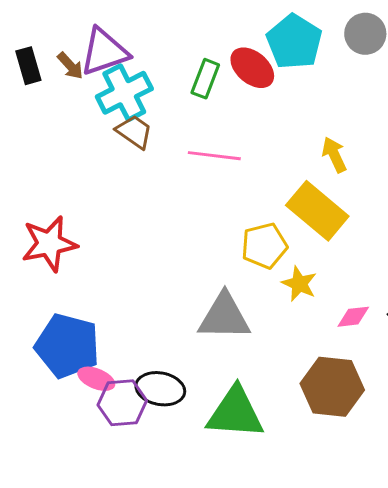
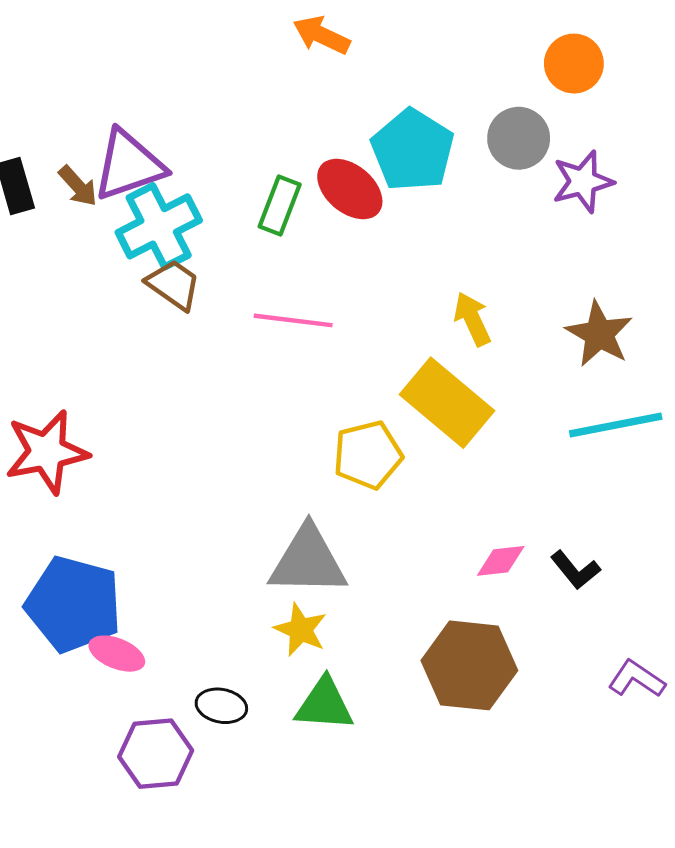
yellow star: (299, 284) -> (301, 630), moved
black ellipse: (160, 389) -> (221, 706), moved, size x0.7
purple hexagon: (122, 403) -> (156, 754), moved
green triangle: (235, 413) -> (324, 704), size x0.7

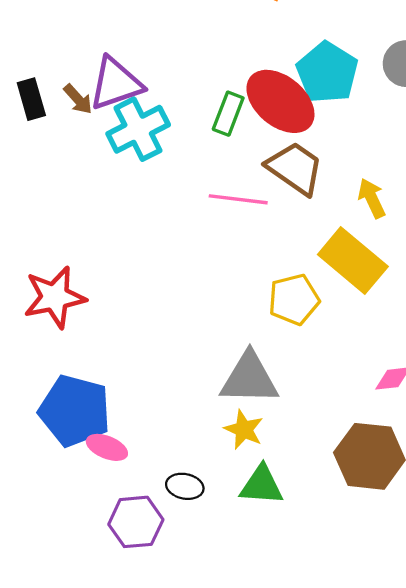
red ellipse: (350, 189) -> (280, 101), size x1.4
brown trapezoid: (174, 285) -> (295, 168), moved, size x1.4

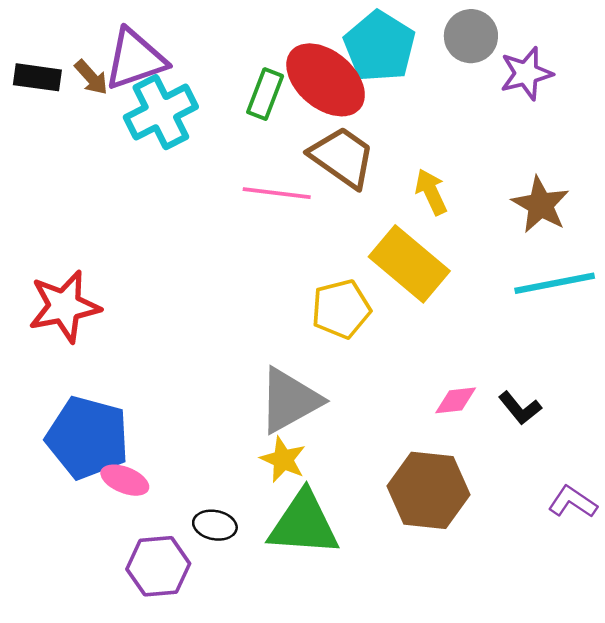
black rectangle: (31, 99) -> (37, 77), turned -66
gray triangle: (249, 378) -> (290, 400), turned -30
green triangle: (262, 485) -> (304, 524), size x1.4

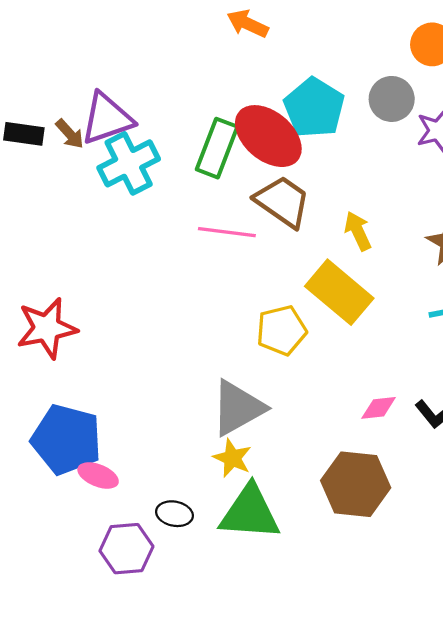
green rectangle: (265, 94) -> (217, 148), size x1.4

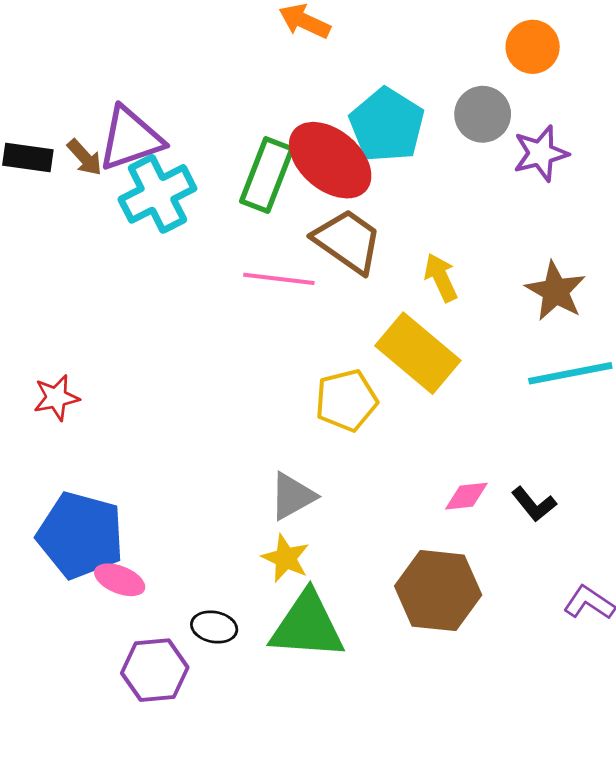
red star: (47, 328) -> (56, 398), size x0.6
gray triangle: (238, 408) -> (292, 496), size x0.7

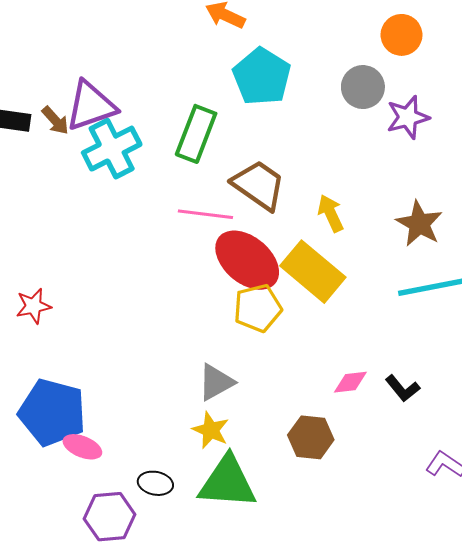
cyan pentagon: (387, 125) -> (262, 77), moved
red ellipse: (330, 160) -> (247, 260), moved
brown hexagon: (438, 591) -> (311, 437), moved, size x0.7

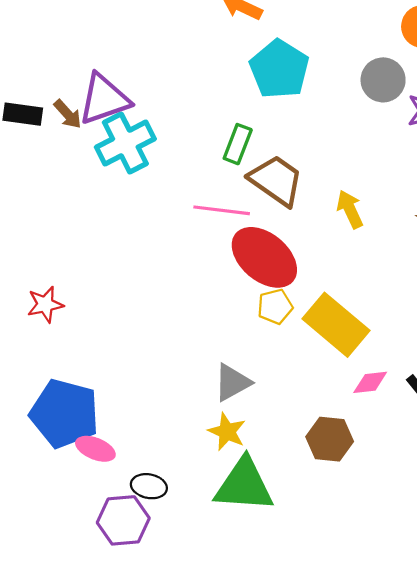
green rectangle: (196, 134) -> (238, 144), moved, size x0.7
yellow rectangle: (313, 272) -> (336, 325), moved
yellow pentagon: (258, 308) -> (275, 307), size x0.7
black ellipse: (155, 483) -> (149, 486), moved

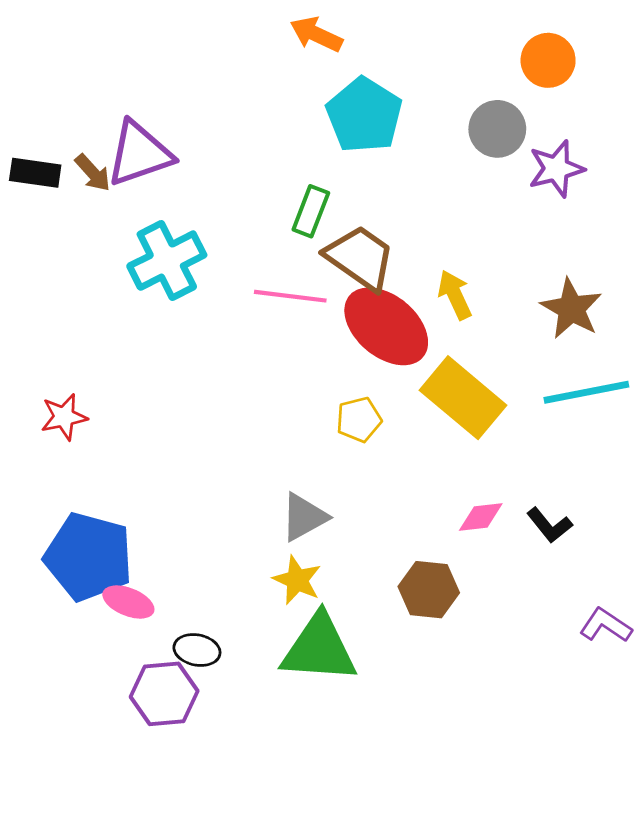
cyan cross: (125, 143) -> (167, 261), moved
red ellipse: (264, 257) -> (386, 326), moved
yellow rectangle: (336, 325) -> (463, 398), moved

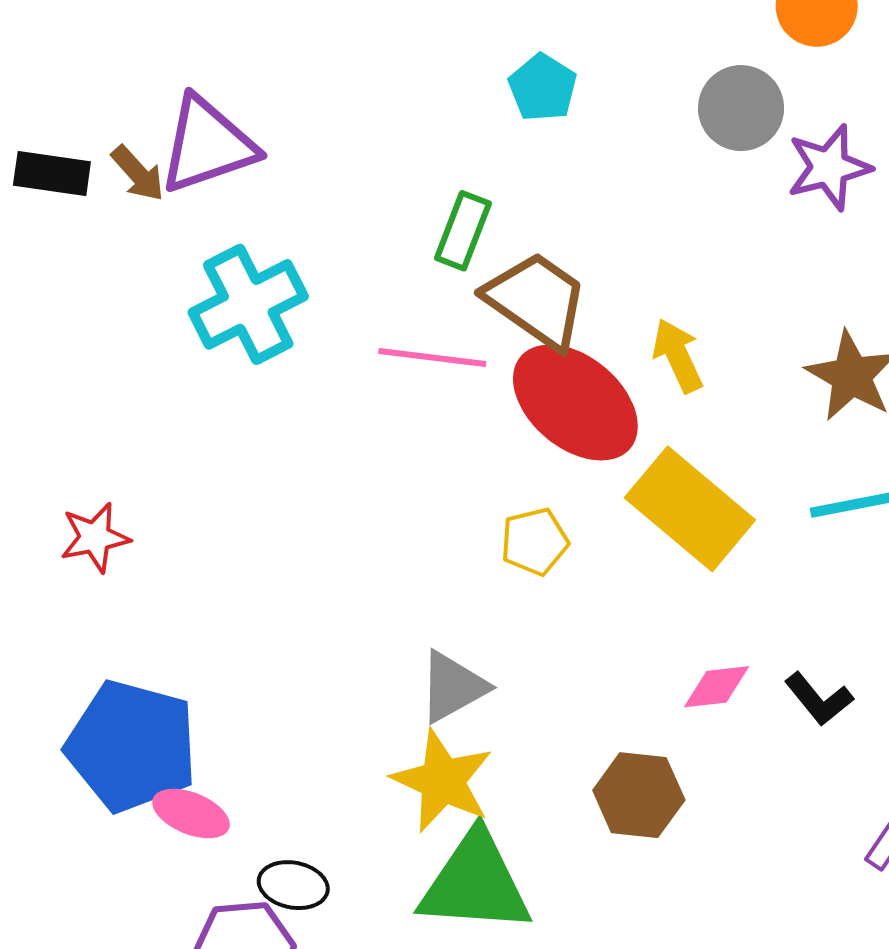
cyan pentagon: (364, 115) -> (543, 88), size x0.6
yellow star: (297, 580) -> (442, 781), size x1.4

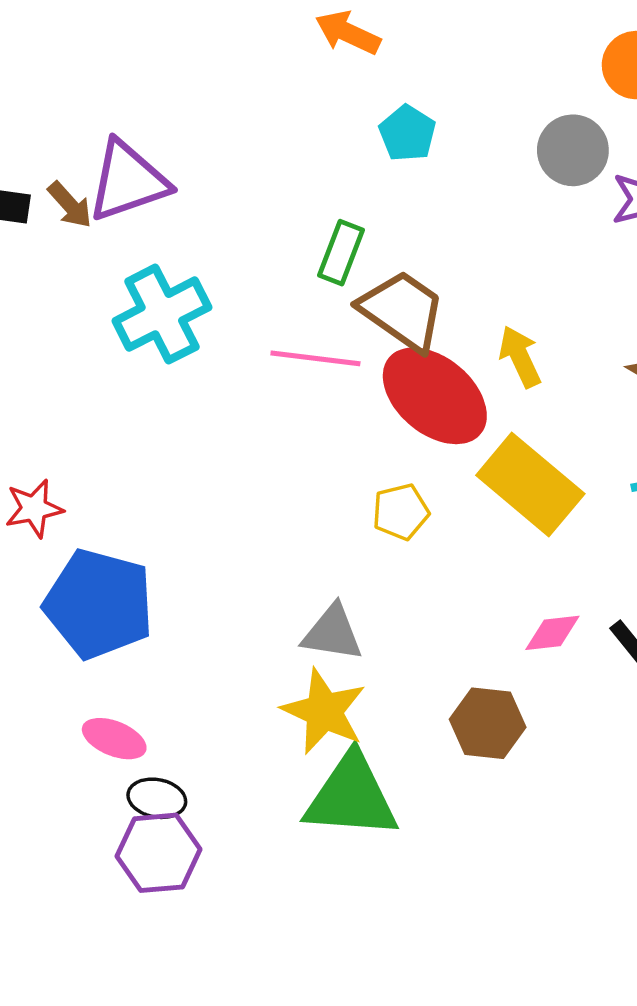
gray triangle: (453, 687) -> (332, 633), turned 38
blue pentagon: (132, 746) -> (99, 604), moved
black ellipse: (293, 885) -> (157, 798), moved

